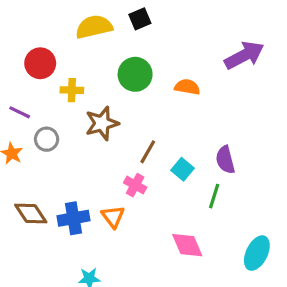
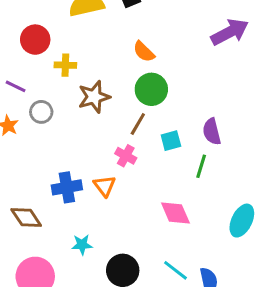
green circle: (135, 74) -> (151, 89), moved
orange semicircle: (187, 87) -> (144, 52), moved, turned -145
cyan square: (183, 169) -> (171, 141), turned 35
brown diamond: (31, 213) -> (26, 218), moved

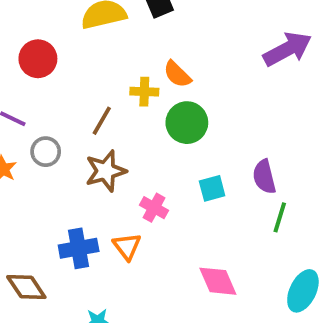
yellow cross: (65, 65) -> (144, 92), moved
brown star: (94, 97) -> (106, 171), moved
brown line: (138, 124) -> (102, 121), moved
green line: (201, 166) -> (280, 217), moved

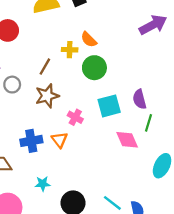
cyan square: (212, 188) -> (109, 106), size x1.5
pink diamond: (218, 281) -> (127, 140), moved

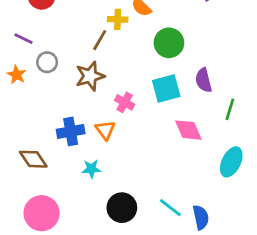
brown line: (45, 67) -> (100, 40), moved
green circle: (94, 68) -> (169, 43), moved
green line: (148, 123) -> (230, 109), moved
cyan star: (43, 184) -> (91, 169), moved

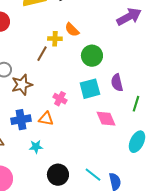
brown star: (90, 76) -> (22, 85), moved
orange triangle: (105, 130) -> (46, 119), turned -42

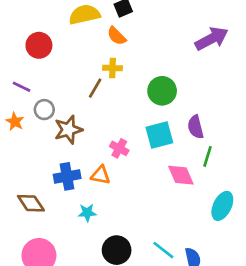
orange semicircle: (72, 30) -> (117, 36), moved
green line: (136, 104) -> (208, 156), moved

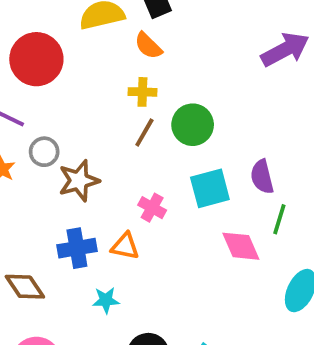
red circle: (39, 45) -> (36, 59), size x1.4
brown line: (95, 88) -> (144, 132), moved
green circle: (162, 91) -> (193, 125), moved

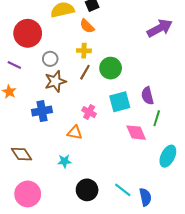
gray circle: (44, 152) -> (50, 59), moved
brown star: (79, 181) -> (55, 81), moved
blue cross: (77, 248) -> (42, 111), moved

